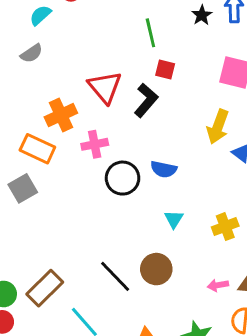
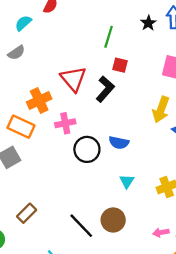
green line: (150, 33) -> (109, 37), turned 30
brown rectangle: (45, 288) -> (27, 213), moved, size x0.7

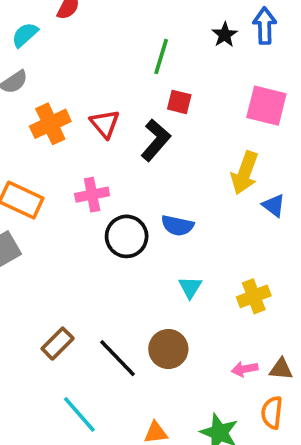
red triangle: (73, 79) -> (105, 124), size x0.7
orange cross: (39, 100) -> (50, 124), moved
brown rectangle: (27, 213) -> (58, 344), moved

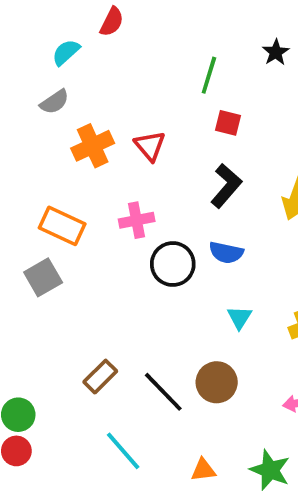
black L-shape: (156, 140) -> (226, 186), moved

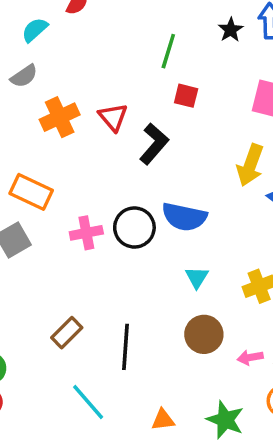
black L-shape: (226, 186) -> (154, 144), moved
pink cross: (137, 220) -> (86, 233), moved
blue semicircle: (226, 253) -> (184, 217), size x1.4
brown circle: (217, 382) -> (204, 334), moved
black line: (163, 392) -> (126, 347), turned 48

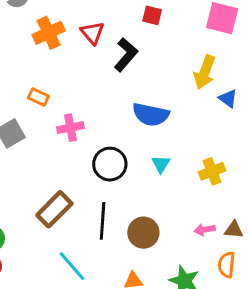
orange rectangle: (31, 192) -> (38, 97), moved, size x0.6
black circle: (134, 227) -> (110, 164), moved
brown rectangle: (67, 333) -> (54, 209), size x1.4
brown circle: (204, 334) -> (143, 233), moved

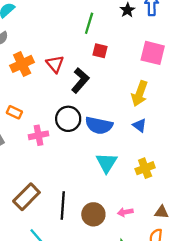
blue triangle: (228, 98) -> (140, 125), moved
black circle: (110, 164) -> (68, 119), moved
cyan triangle: (161, 164) -> (107, 163), size x1.5
pink arrow: (205, 230) -> (125, 212), moved

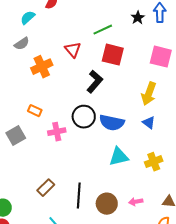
green line: (89, 23) -> (103, 30), turned 48
red square: (100, 51) -> (113, 55), size x1.6
red triangle: (55, 64) -> (73, 50), moved
cyan triangle: (107, 163) -> (119, 157), turned 45
brown rectangle: (26, 197) -> (46, 188), size x0.7

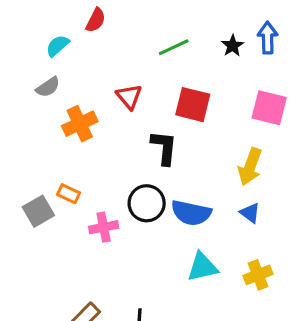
green line: (103, 30) -> (174, 47), moved
black L-shape: (95, 82) -> (164, 148), turned -35
gray square: (16, 136) -> (38, 211), moved

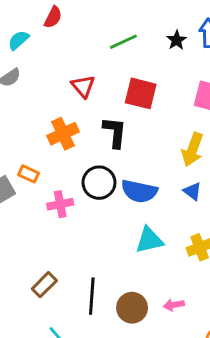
orange cross: (80, 124) -> (63, 134), moved

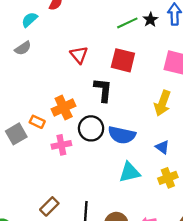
green line: (123, 42) -> (127, 23), moved
orange cross: (63, 134) -> (64, 108), moved
blue triangle: (192, 191) -> (162, 147), moved

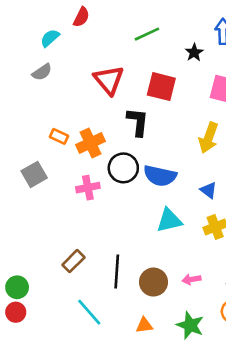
black star: (150, 20) -> (194, 52), moved
green line: (127, 23) -> (147, 34), moved
red triangle: (79, 55) -> (109, 80), size x1.4
orange rectangle: (37, 122) -> (59, 136), moved

